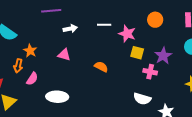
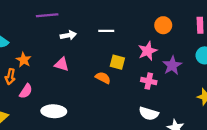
pink star: (127, 34) -> (148, 51), moved, turned 30
yellow square: (137, 53) -> (117, 62), moved
pink cross: (150, 72) -> (149, 81), moved

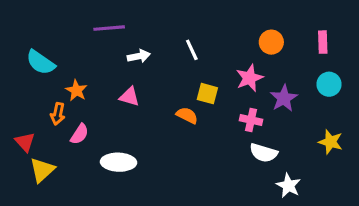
white line: (106, 31) -> (192, 50), turned 64
white semicircle: (149, 113) -> (264, 153), moved

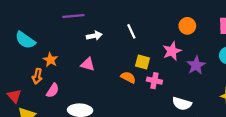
pink cross: (251, 120) -> (154, 81), moved

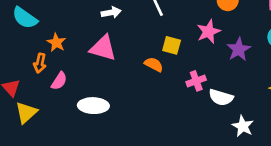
pink triangle: (88, 64) -> (103, 48), size x1.5
pink cross: (154, 81) -> (196, 81), moved, turned -32

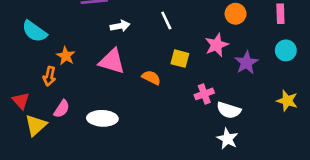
orange semicircle: (154, 64) -> (151, 78), moved
pink semicircle: (59, 81) -> (62, 109), moved
white star: (243, 126) -> (227, 139), moved

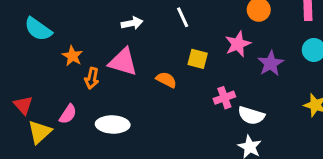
orange arrow: (49, 76) -> (92, 78), moved

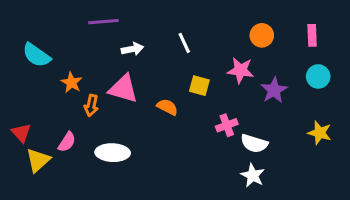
pink star: (238, 44) -> (240, 70), turned 30

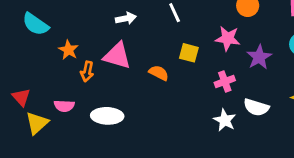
pink cross: (227, 125) -> (225, 81), moved
pink semicircle: (67, 142) -> (64, 106), turned 60
white semicircle: (254, 143) -> (256, 107), moved
white star: (253, 175) -> (225, 120), moved

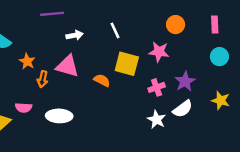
yellow square: (189, 53) -> (127, 64), size x1.5
purple star: (259, 57) -> (185, 82), moved
white semicircle: (256, 107) -> (183, 109), turned -54

